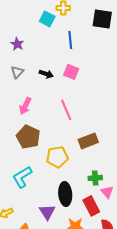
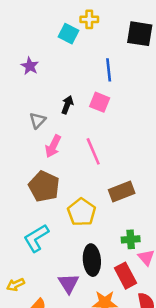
blue line: (70, 40) -> (109, 70), moved
gray triangle: (17, 72) -> (38, 120), moved
black arrow: (46, 74) -> (67, 105), turned -88
pink arrow: (25, 106) -> (53, 146), moved
yellow pentagon: (57, 157) -> (82, 212), turned -30

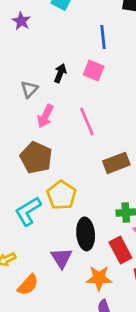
purple star: (30, 66) -> (21, 21), moved
yellow pentagon: (82, 212) -> (61, 195), moved

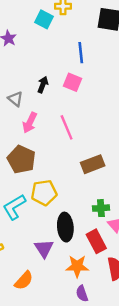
gray triangle: (29, 89) -> (15, 99), turned -35
yellow pentagon: (61, 195) -> (44, 193), turned 30
orange semicircle: (28, 285) -> (24, 280), moved

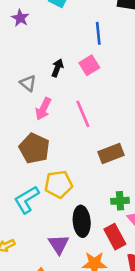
pink square: (72, 82) -> (89, 65), turned 36

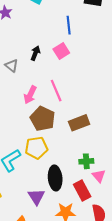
pink arrow: (43, 109) -> (30, 95), moved
brown pentagon: (34, 148) -> (43, 119), moved

